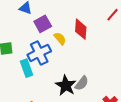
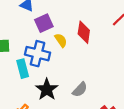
blue cross: (39, 53) -> (38, 54), turned 35
black star: (66, 85) -> (47, 89), moved

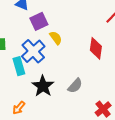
red diamond: (84, 32) -> (96, 48), moved
blue cross: (38, 54) -> (33, 51), turned 35

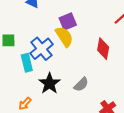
purple square: (39, 21) -> (68, 22), moved
yellow semicircle: (56, 38) -> (64, 37), size x1.5

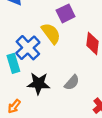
purple square: (68, 22) -> (66, 13), moved
black star: (49, 83) -> (39, 84), turned -30

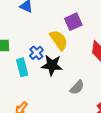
blue cross: (28, 48) -> (36, 53), size x0.6
black star: (39, 84) -> (52, 65), moved

